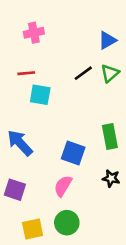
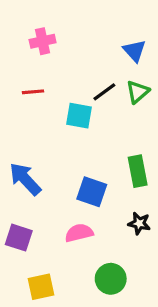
blue triangle: (107, 40) -> (134, 51), turned -42
cyan square: (40, 95) -> (79, 116), moved
pink semicircle: (63, 186) -> (79, 233), turned 45
green circle: (67, 223) -> (111, 279), moved

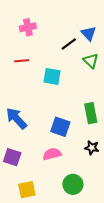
black line: (104, 92) -> (69, 44), moved
green triangle: (138, 92) -> (91, 61), turned -35

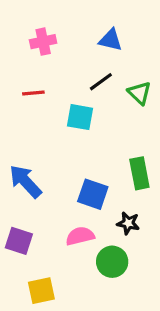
blue triangle: (89, 34) -> (111, 40), moved, turned -35
black line: (69, 44) -> (101, 82), moved
black star: (92, 148) -> (128, 223), moved
green circle: (73, 184) -> (112, 262), moved

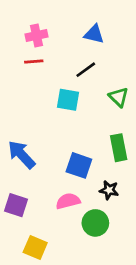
red line: (33, 93) -> (34, 61), moved
green triangle: (139, 93) -> (119, 97), moved
yellow square: (41, 291) -> (35, 248), turned 35

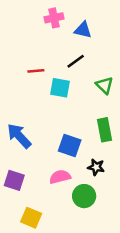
pink cross: (37, 35) -> (54, 18), moved
red line: (34, 61) -> (36, 71), moved

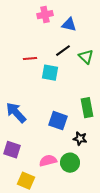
green triangle: (105, 85) -> (86, 57), moved
pink semicircle: (60, 177) -> (48, 161), moved

